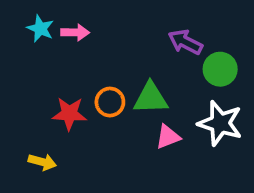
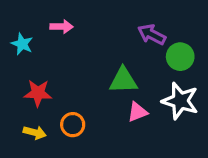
cyan star: (40, 29) -> (22, 44), moved
orange circle: (110, 102) -> (73, 125), moved
red star: (69, 114) -> (38, 93), moved

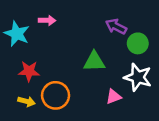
cyan star: (22, 44) -> (17, 34), size x1.5
pink triangle: (137, 112) -> (114, 97), moved
orange circle: (73, 125) -> (56, 95), size x1.5

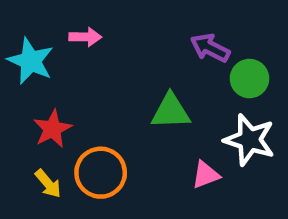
red star: (29, 71) -> (52, 129), turned -30
yellow arrow: (27, 101) -> (48, 184), turned 35

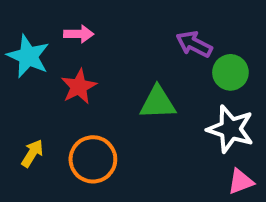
red star: (52, 129) -> (79, 87), moved
pink triangle: (206, 175) -> (241, 182), moved
yellow arrow: (48, 184) -> (32, 153), moved, turned -108

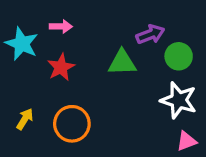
purple arrow: (194, 44) -> (150, 34), turned 132
green triangle: (158, 103) -> (122, 63), moved

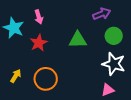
pink arrow: (61, 26) -> (39, 17), turned 72
purple arrow: (150, 34) -> (102, 14), moved
pink triangle: (186, 141) -> (108, 90), moved

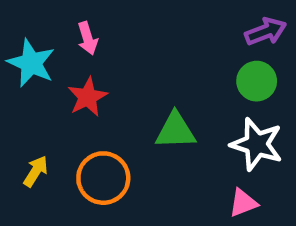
purple arrow: (102, 14) -> (266, 31), moved
green triangle: (78, 40) -> (175, 131), moved

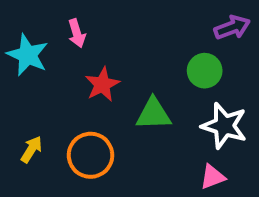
green circle: (257, 81) -> (205, 71), moved
red star: (88, 97) -> (102, 84), moved

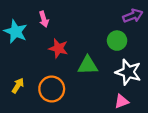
red star: (102, 84) -> (58, 48), turned -30

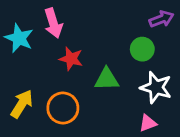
pink arrow: (44, 19) -> (53, 23), size x1.5
yellow arrow: (18, 86) -> (22, 104), size x1.5

